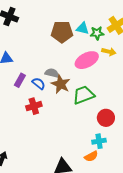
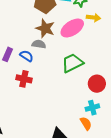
brown star: (61, 84) -> (45, 28), moved
red cross: (34, 106) -> (24, 79), turned 35
orange semicircle: (91, 156) -> (86, 123), turned -88

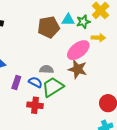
brown star: (45, 28) -> (78, 69), moved
green trapezoid: (72, 63) -> (53, 87), moved

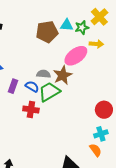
brown star: (78, 69) -> (63, 75), moved, turned 30

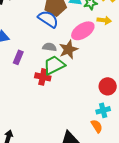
blue semicircle: (32, 86) -> (48, 19), moved, size x1.5
red cross: (31, 110) -> (43, 77), moved

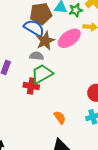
brown star: (68, 49) -> (45, 41), moved
orange semicircle: (97, 126) -> (60, 117), moved

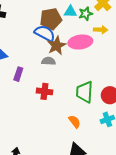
pink ellipse: (69, 38) -> (80, 42), turned 30
green trapezoid: (42, 74) -> (85, 92), moved, turned -55

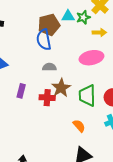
blue semicircle: (45, 33) -> (44, 40), turned -125
pink ellipse: (80, 42) -> (91, 58), moved
brown star: (57, 46) -> (61, 88), moved
purple rectangle: (18, 74) -> (21, 91), moved

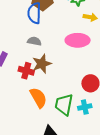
green trapezoid: (87, 96) -> (64, 104), moved
orange semicircle: (79, 126) -> (38, 98), moved, size x1.5

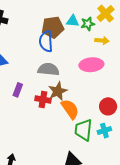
gray semicircle: (34, 41) -> (48, 69), size x1.5
orange semicircle: (38, 98) -> (70, 109), moved

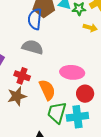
pink ellipse: (91, 65) -> (72, 72), moved
brown star: (58, 91) -> (17, 96), moved
cyan cross: (104, 131) -> (77, 117), size x1.5

